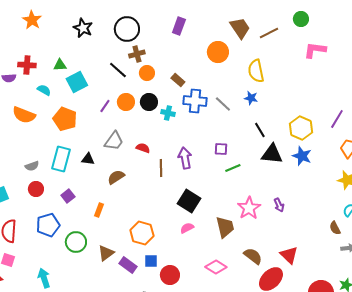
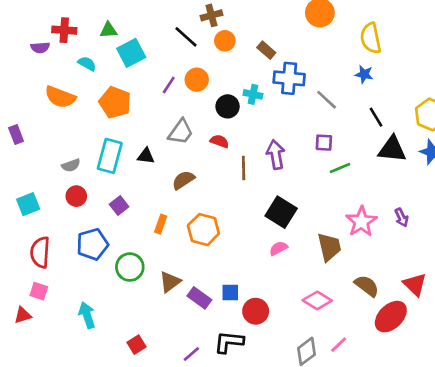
black circle: (149, 102) -> (228, 106), moved
gray line: (223, 104) -> (327, 100), moved
orange hexagon: (142, 233) -> (203, 230), moved

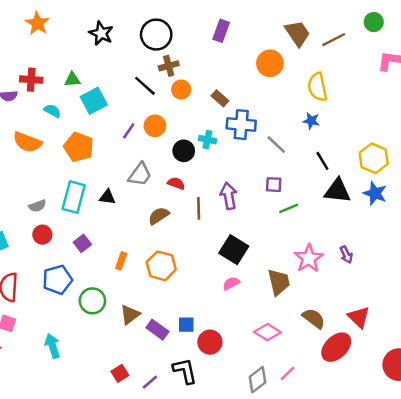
brown semicircle: (183, 180) -> (159, 216), moved
black L-shape: (229, 342) -> (185, 371), turned 72
red square: (137, 345) -> (120, 373), moved

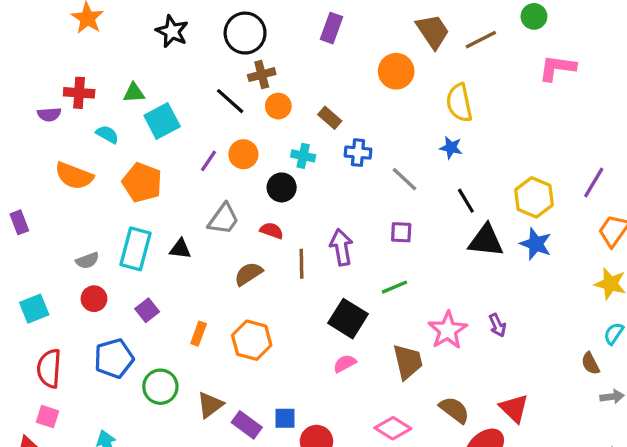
blue cross: (241, 125) -> (358, 153), size x0.7
cyan cross: (207, 140) -> (303, 156), moved
green line: (289, 208) -> (395, 287), moved

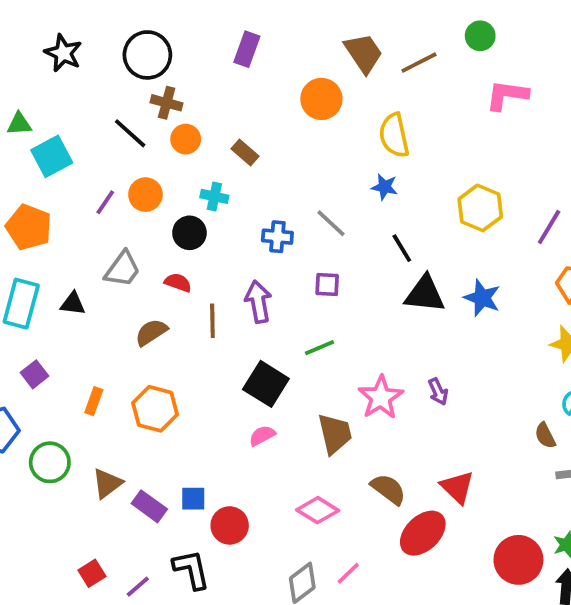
brown cross: (262, 75) -> (167, 103), turned 30
blue cross: (358, 153) -> (277, 237), moved
yellow hexagon: (534, 197) -> (480, 208), moved

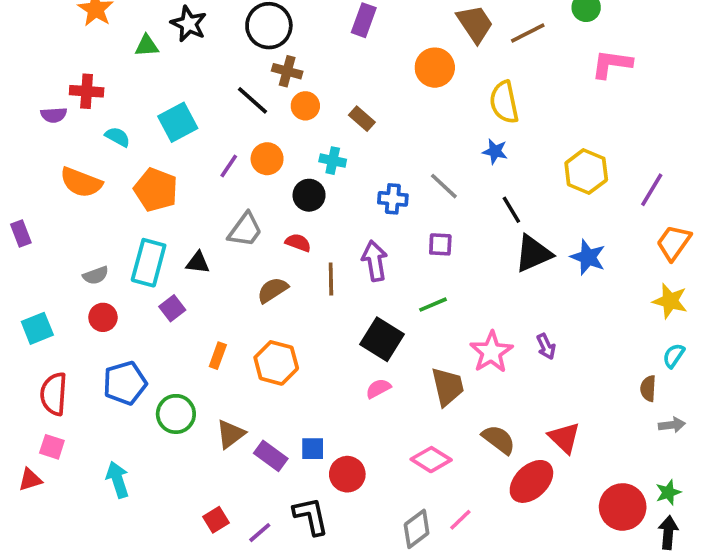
green triangle: (19, 124) -> (147, 46), moved
black triangle: (425, 294) -> (533, 254), turned -30
purple square: (35, 374) -> (172, 308), moved
brown semicircle: (545, 436) -> (648, 388), turned 30

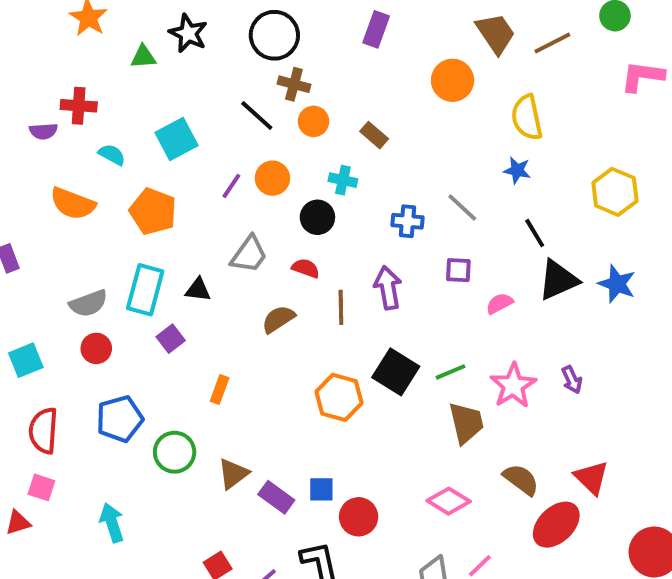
gray semicircle: (96, 275) -> (88, 303), size x1.4
green line: (433, 305) -> (451, 372), moved
orange hexagon: (276, 363) -> (339, 397), moved
pink semicircle: (378, 388) -> (499, 303), moved

